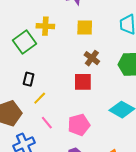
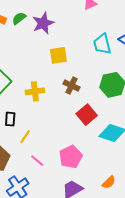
yellow cross: (45, 26) -> (35, 91), moved
red square: (83, 82) -> (87, 115), moved, turned -30

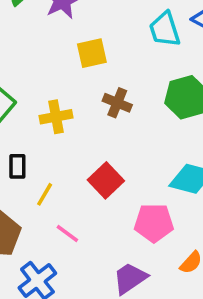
red square: (87, 115) -> (106, 180), moved
pink pentagon: (71, 157) -> (154, 223), moved, turned 30

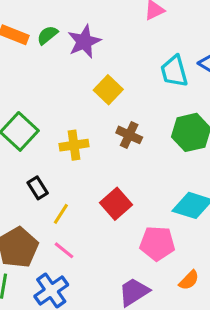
yellow square: (92, 53) -> (108, 90), turned -36
black rectangle: (17, 166) -> (38, 188), turned -35
pink line: (67, 233) -> (64, 250), moved

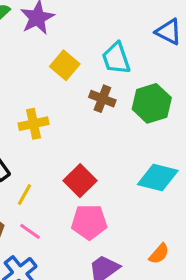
cyan trapezoid: (174, 71) -> (116, 58), moved
brown cross: (129, 135) -> (102, 99), moved
pink pentagon: (157, 243) -> (89, 222), moved

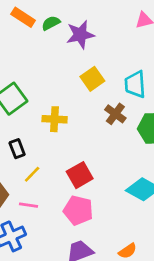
pink line: (30, 231) -> (28, 205), turned -42

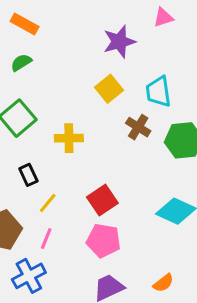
green semicircle: (51, 23) -> (21, 63), moved
purple star: (80, 35) -> (119, 42), moved
pink line: (28, 205) -> (46, 239), turned -72

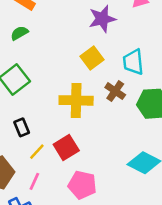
yellow cross: (69, 138) -> (76, 100), moved, size x1.4
red square: (102, 200) -> (66, 148), moved

